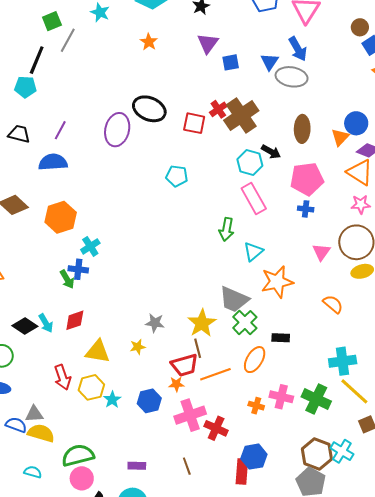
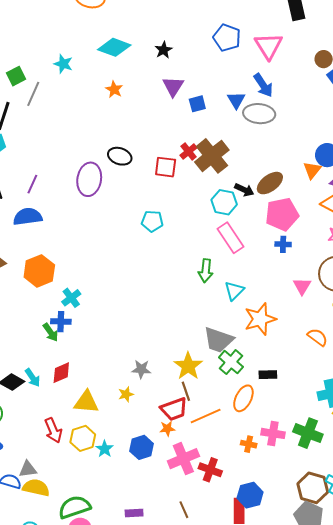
black ellipse: (149, 109) -> (120, 156), size x0.7
brown ellipse: (302, 129) -> (270, 183), moved, turned 56

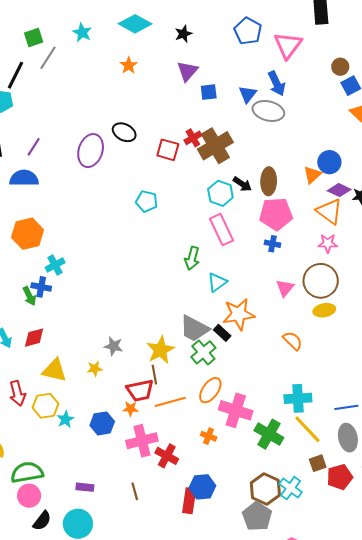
brown ellipse: (270, 183) -> (269, 181), turned -60
black rectangle: (268, 375) -> (222, 333), moved, turned 36
pink cross: (273, 433) -> (236, 410), moved, size x1.4

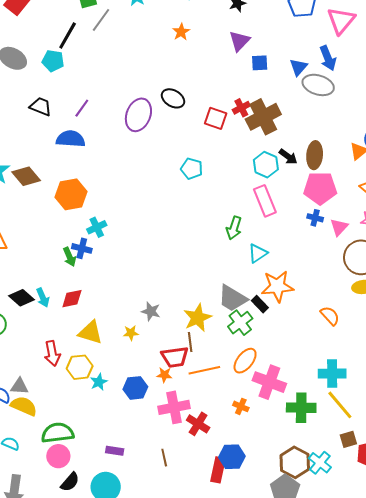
pink triangle: (285, 288) -> (339, 227), moved
green cross: (269, 434) -> (301, 408), turned -32

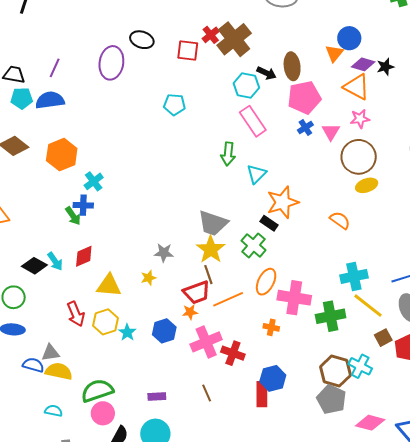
cyan pentagon: (53, 61) -> (22, 98), moved
blue cross: (315, 218) -> (305, 127), turned -35
gray trapezoid: (232, 298) -> (213, 223), moved

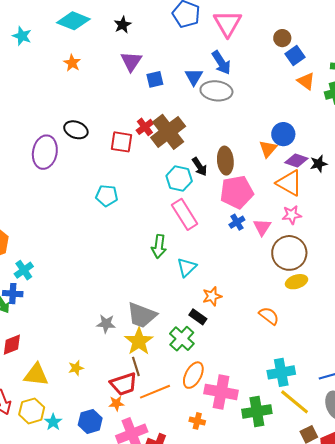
black arrow: (267, 73) -> (200, 167), turned 30
orange star: (283, 202) -> (212, 296), size x0.6
gray star: (164, 253) -> (106, 324), moved

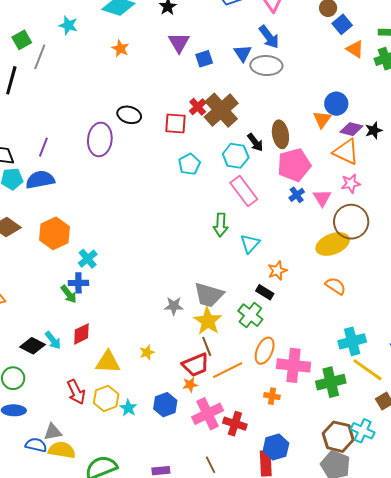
cyan pentagon: (107, 196) -> (189, 164), moved, turned -30
yellow ellipse: (296, 282) -> (333, 244), moved, size x1.5

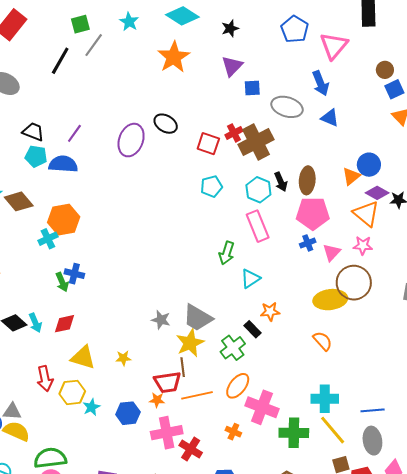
orange star: (120, 48) -> (174, 57), size x1.8
blue triangle: (243, 53) -> (330, 118), moved, turned -48
gray ellipse: (266, 66) -> (287, 107), moved
cyan cross: (88, 259) -> (48, 239), moved

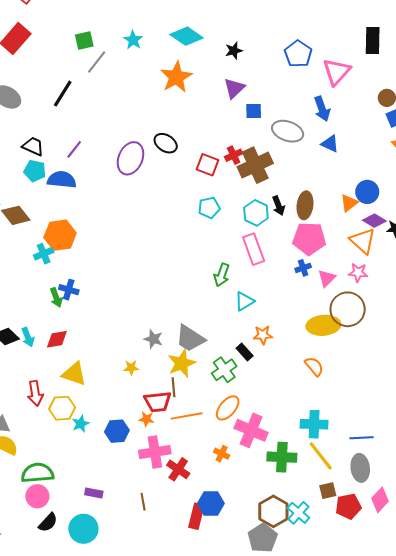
black line: (60, 61) -> (63, 94), moved
yellow star: (123, 358) -> (131, 368), moved

